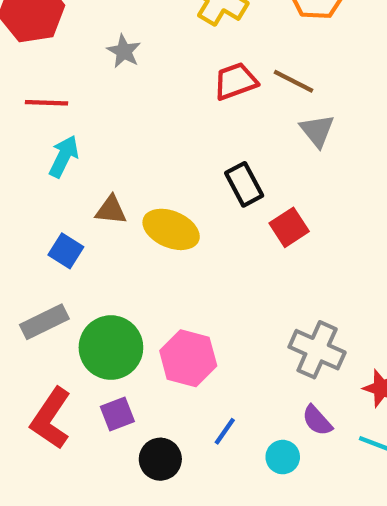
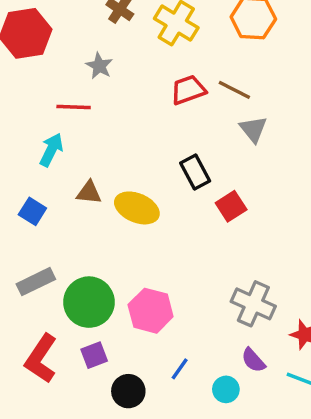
red line: (47, 103) -> (74, 107), moved
blue square: (66, 251) -> (32, 211), moved

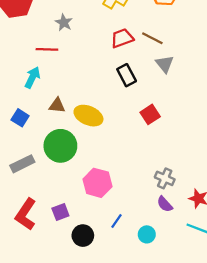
black rectangle: (195, 172) -> (127, 75), moved
green circle: (89, 302) -> (60, 146), moved
gray cross: (253, 304) -> (165, 178), size x0.7
purple semicircle: (253, 360) -> (165, 204), moved

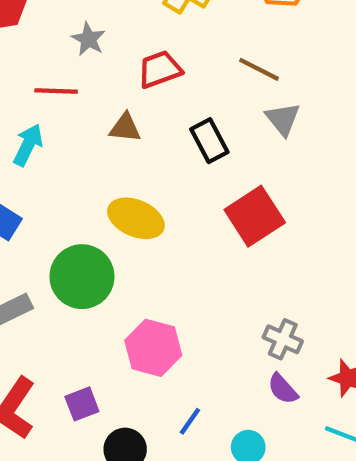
red trapezoid: (122, 38) -> (160, 69), moved
brown triangle: (57, 105) -> (125, 128), moved
red square: (150, 114) -> (255, 216), size x1.5

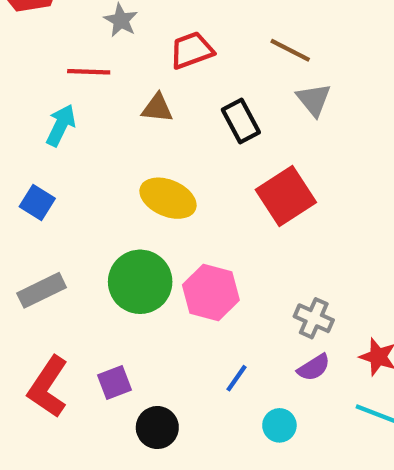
green circle: (82, 277) -> (140, 282), moved
pink hexagon: (153, 348) -> (211, 292), moved
purple semicircle: (283, 389) -> (314, 368), turned -80
blue line: (190, 421) -> (237, 378), moved

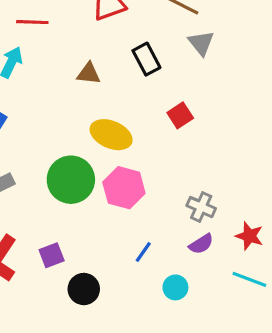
brown triangle: (157, 108) -> (89, 74), moved
red square: (286, 196) -> (180, 115), size x0.6
yellow ellipse: (168, 198) -> (111, 135), moved

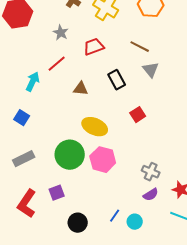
red line: (32, 22) -> (57, 64), moved, turned -42
blue line: (143, 252) -> (115, 216), moved
purple square: (52, 255) -> (57, 193), moved

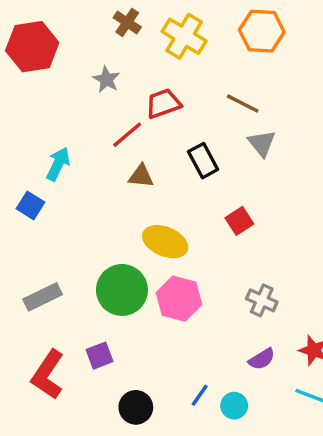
red line: (57, 64) -> (127, 135), moved
blue square: (22, 118) -> (30, 205), moved
gray cross: (151, 172) -> (262, 300), moved

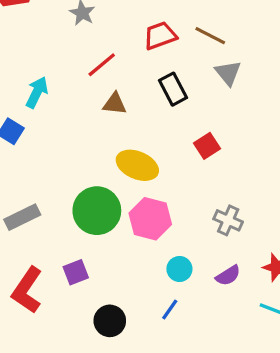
red trapezoid: (163, 104) -> (160, 36), moved
cyan circle: (234, 406) -> (179, 269), moved

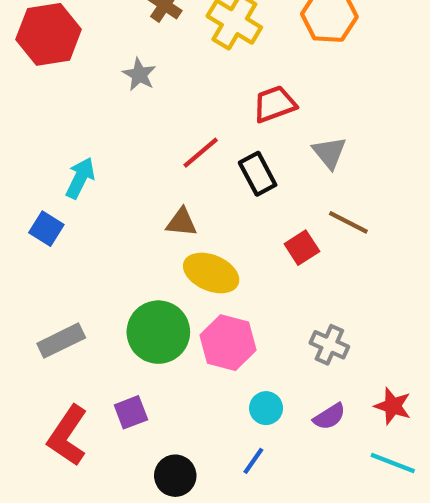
red trapezoid: (160, 36) -> (274, 104), moved
brown line: (210, 36) -> (348, 222), moved
red line: (102, 65) -> (201, 153), moved
brown triangle: (115, 104) -> (182, 222), moved

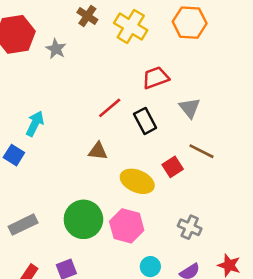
gray star: (139, 75) -> (56, 49), moved
yellow ellipse: (211, 273) -> (137, 181), moved

